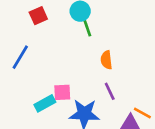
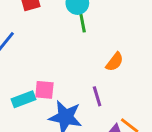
orange semicircle: (106, 60) -> (115, 62), moved, turned -144

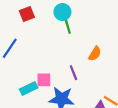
purple line: (97, 96) -> (74, 73), moved

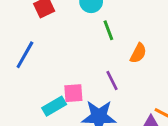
green line: (68, 26) -> (108, 30), moved

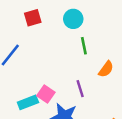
pink square: (73, 93) -> (46, 94), turned 30

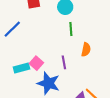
orange semicircle: (106, 69) -> (86, 50), turned -32

